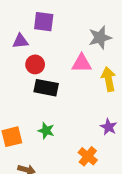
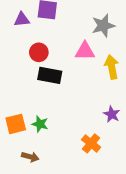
purple triangle: (20, 41) -> (22, 20), moved
green star: (46, 131) -> (40, 124), moved

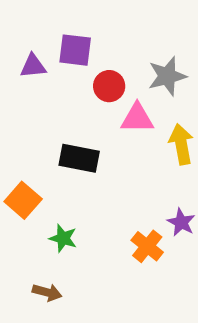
red circle: (39, 52) -> (109, 86), moved
orange square: (16, 124) -> (23, 200), moved, turned -35
orange cross: (91, 143) -> (147, 246), moved

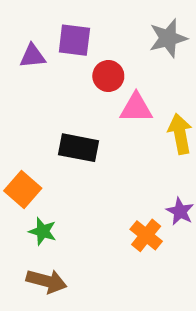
gray star: (167, 76) -> (168, 38), moved
green star: (63, 238) -> (43, 231), moved
brown arrow: (47, 292) -> (47, 281), size x1.4

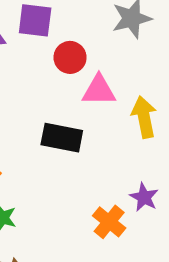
black rectangle: (78, 148) -> (62, 138), moved

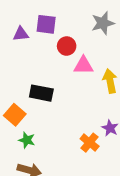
black rectangle: (62, 138) -> (41, 93), moved

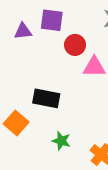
green star: (27, 140) -> (61, 141), moved

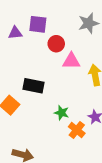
green star: (61, 141) -> (62, 113), moved

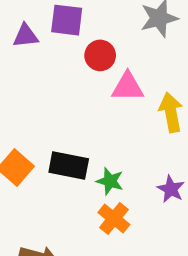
black rectangle: (34, 86) -> (69, 165), moved
orange cross: (77, 130) -> (114, 218), moved

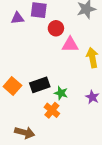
black rectangle: (69, 165) -> (40, 85), turned -30
orange cross: (114, 218) -> (52, 110), moved

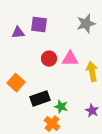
red circle: (56, 28) -> (49, 59), moved
orange square: (12, 86) -> (16, 83), moved

